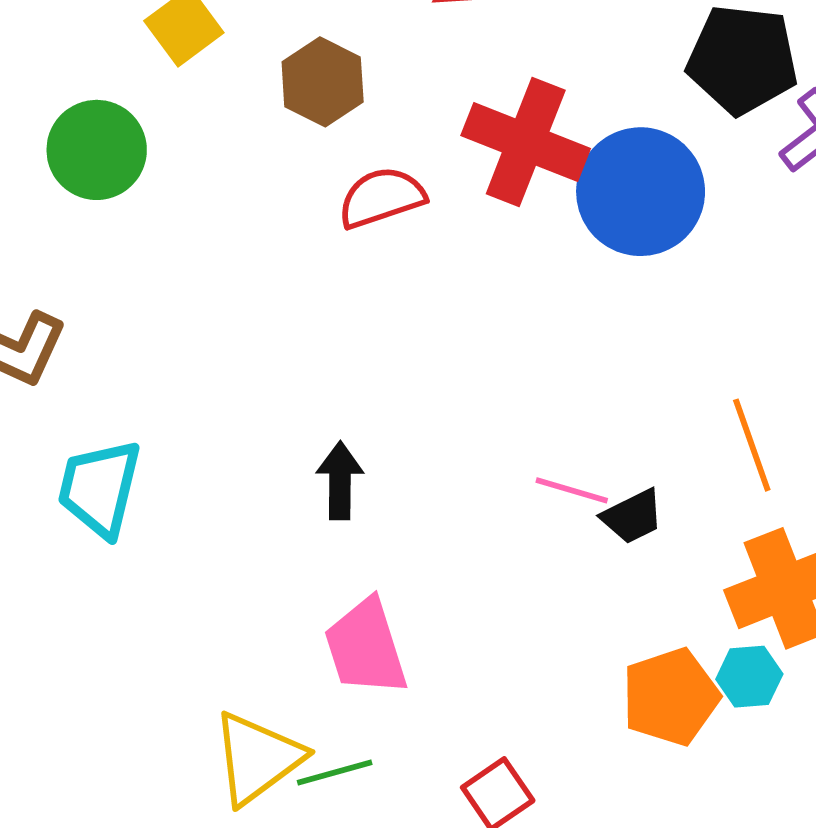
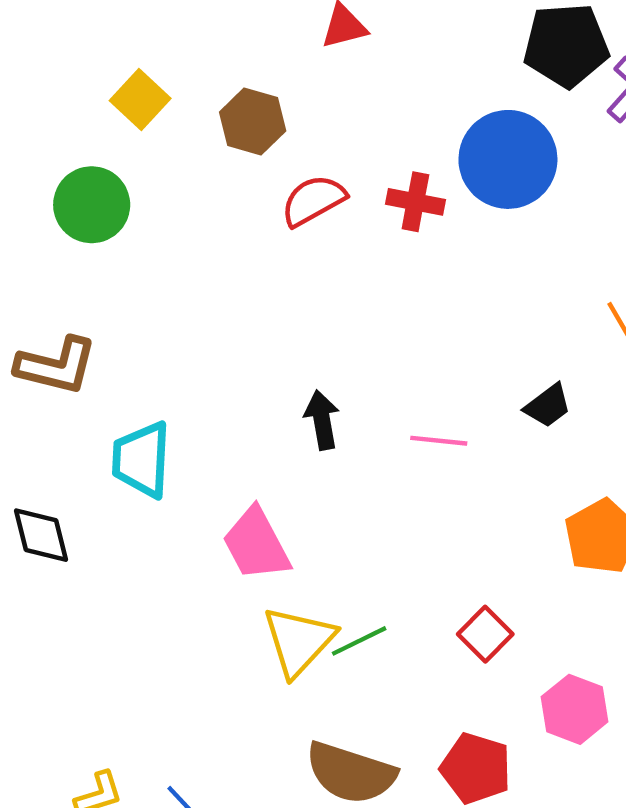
red cross: (526, 142) -> (415, 202), moved, size x0.6
pink line: (572, 490) -> (439, 441), moved
pink trapezoid: (366, 647) -> (256, 544), moved

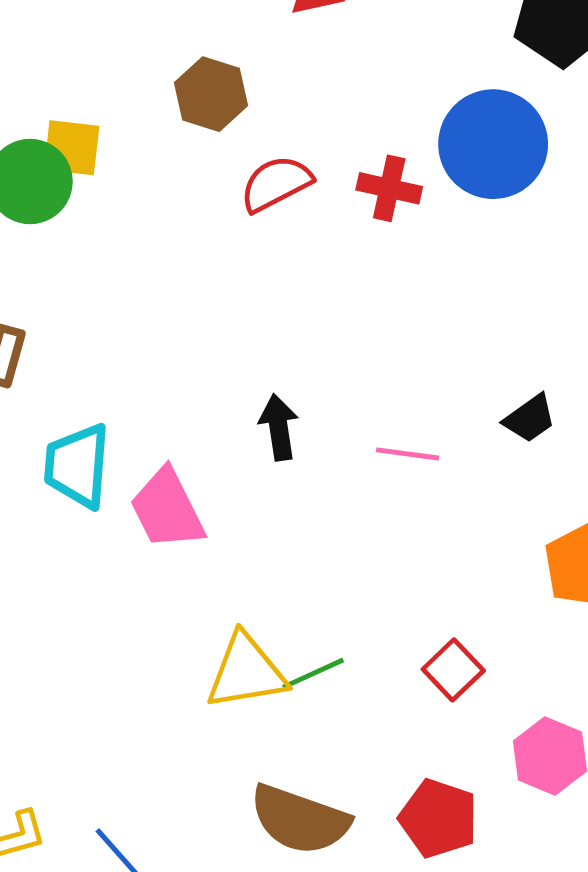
yellow square: (140, 100) -> (72, 148), moved, turned -38
pink trapezoid: (256, 544) -> (167, 509), moved
yellow triangle: (299, 641) -> (246, 672), turned 36

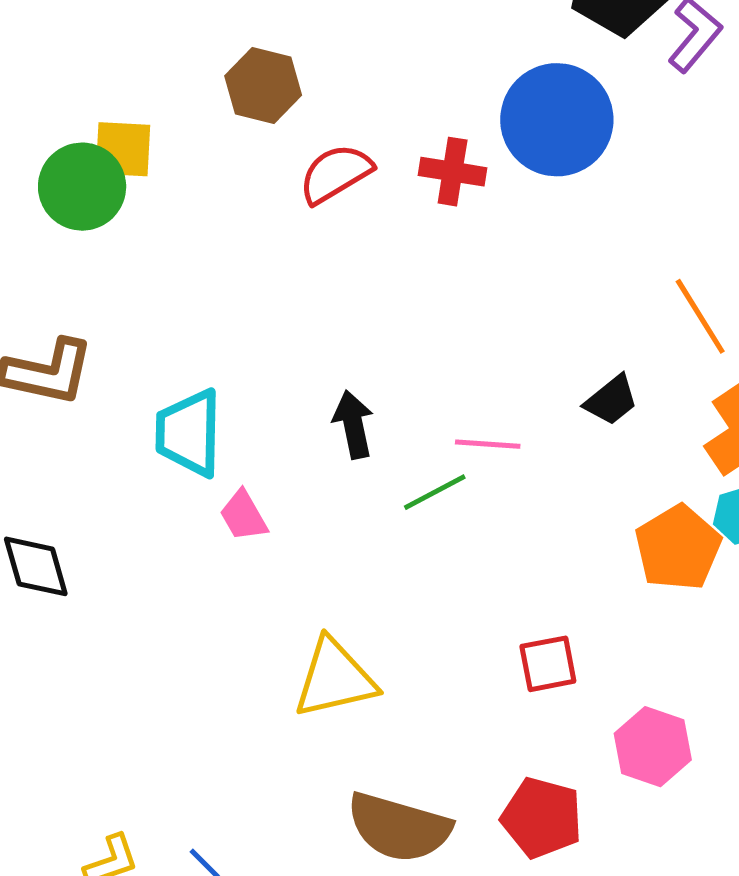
cyan trapezoid: (77, 466) -> (189, 433), moved
pink trapezoid: (167, 509) -> (243, 516), size x0.6
red square: (453, 670) -> (548, 664), turned 36
green line: (313, 674) -> (435, 492), moved

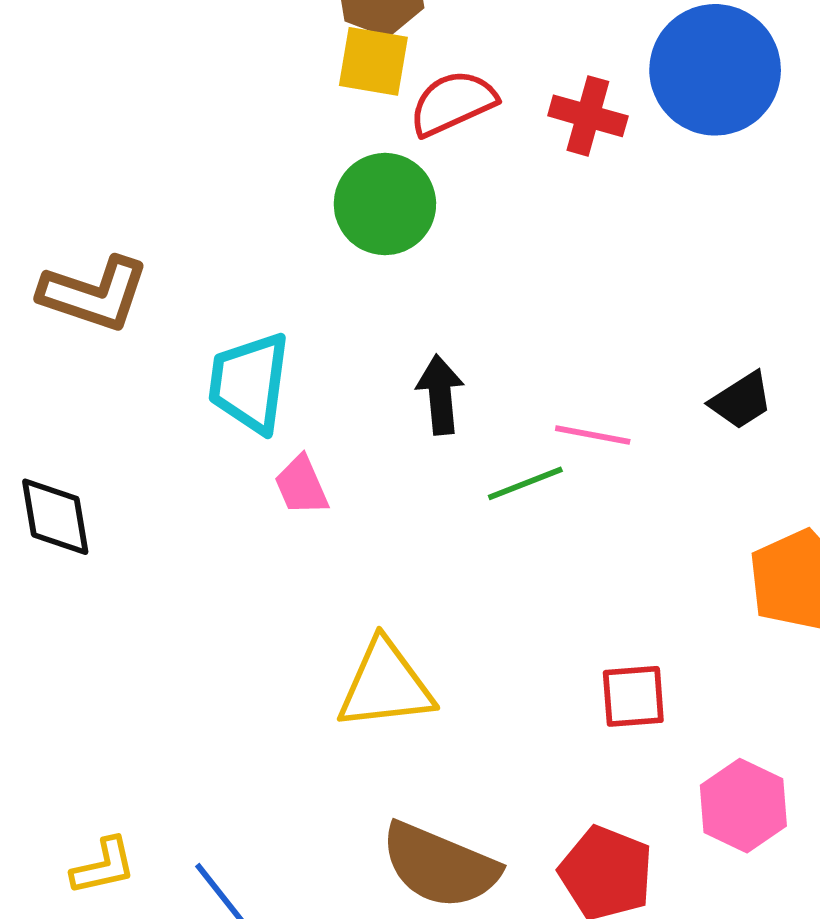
yellow square: (123, 149) -> (373, 61), moved
green circle: (82, 187) -> (385, 204), moved

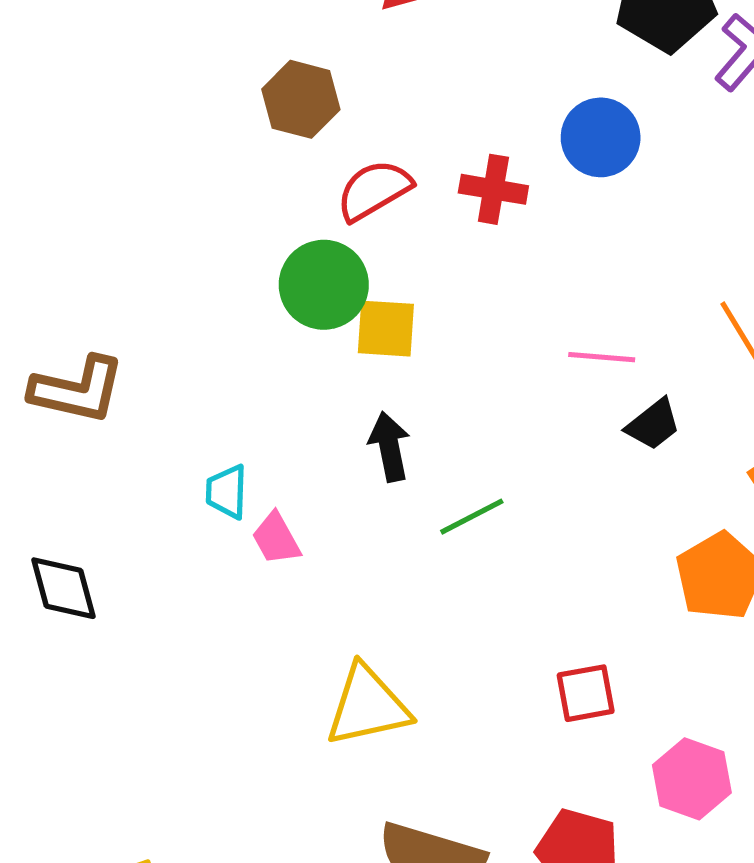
yellow square: (373, 61) -> (386, 329), moved
blue circle: (715, 70) -> (601, 137), size x0.7
cyan trapezoid: (249, 383) -> (227, 492), moved, size x0.6
pink line: (593, 435) -> (602, 357), moved

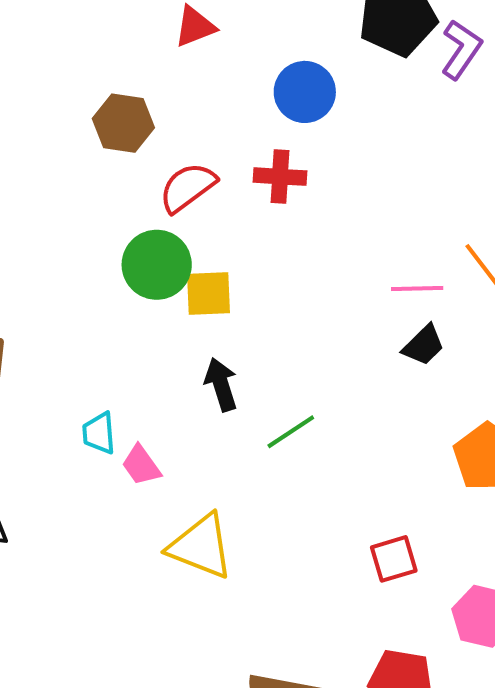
blue circle: (601, 137) -> (305, 92), moved
pink line: (602, 357) -> (417, 289), moved
yellow triangle: (368, 706) -> (201, 546), moved, turned 40

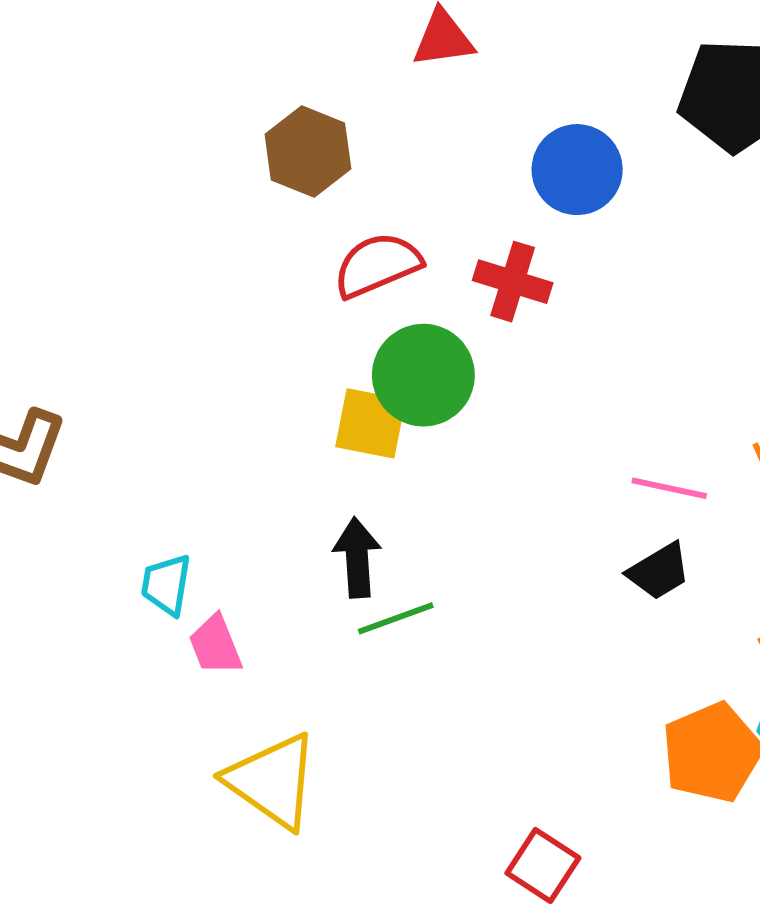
green circle: (157, 265) -> (423, 375), moved
green line: (291, 432) -> (396, 618), moved
red square: (394, 559) -> (543, 865), turned 36

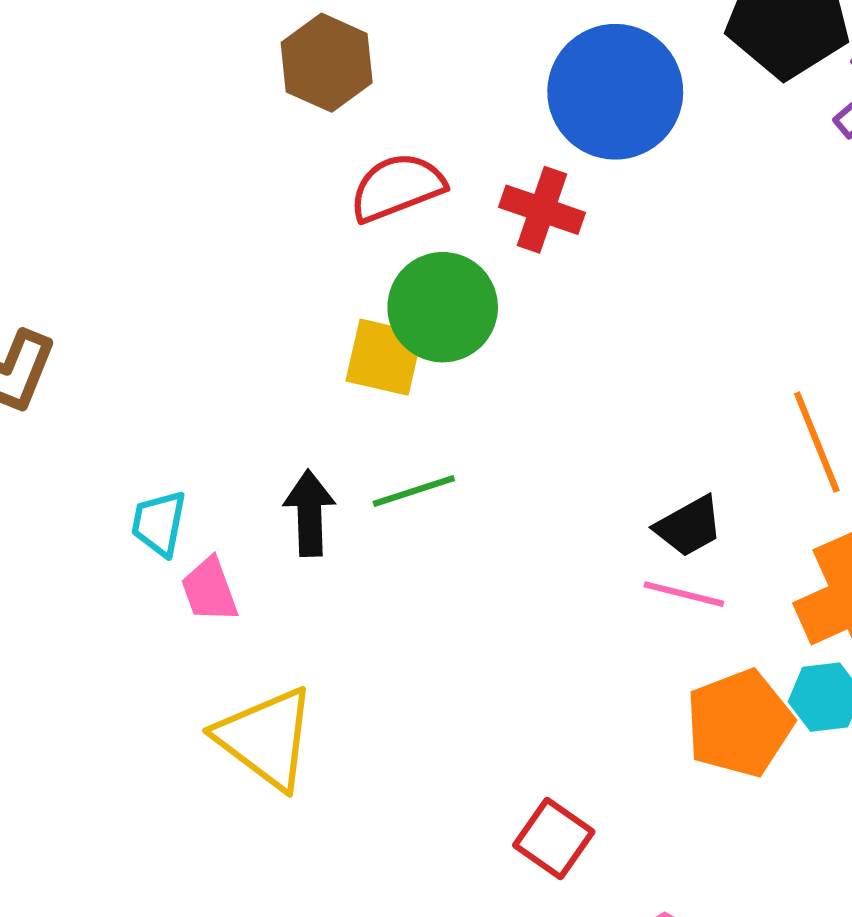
blue circle: (577, 170) -> (615, 92), size x1.4
pink line: (669, 488) -> (684, 594), moved
black arrow: (357, 558) -> (309, 513), moved
green line: (396, 618) -> (414, 491), moved

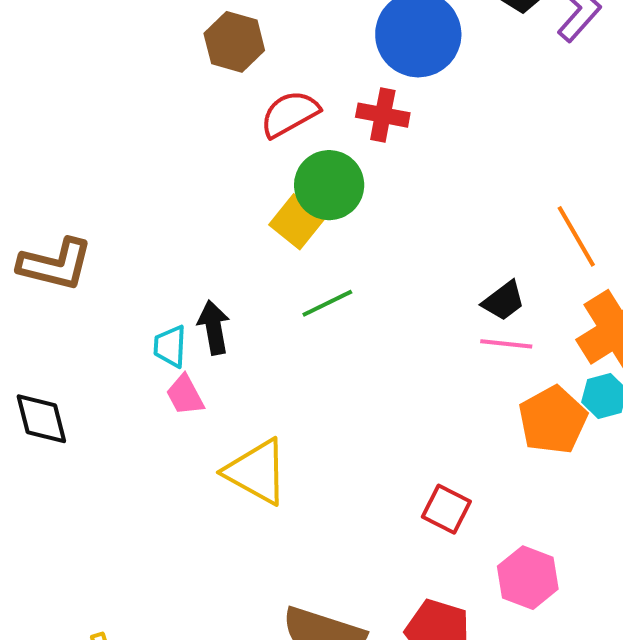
yellow square: (384, 357) -> (297, 222), turned 34
black arrow: (309, 513) -> (214, 327), moved
pink trapezoid: (209, 590) -> (185, 395), moved

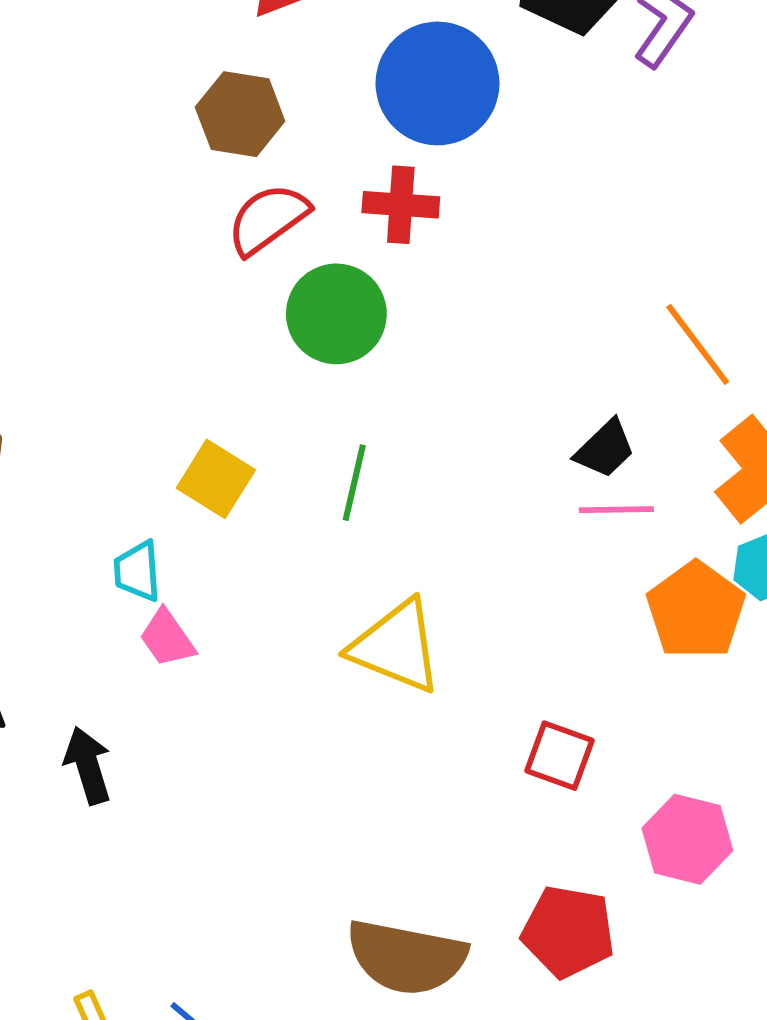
brown hexagon: (234, 42) -> (240, 114), moved
yellow square: (297, 222) -> (216, 479), moved
green line: (327, 303) -> (354, 483), turned -44
black arrow: (214, 327) -> (88, 765), moved
yellow triangle: (257, 472) -> (396, 647), moved

